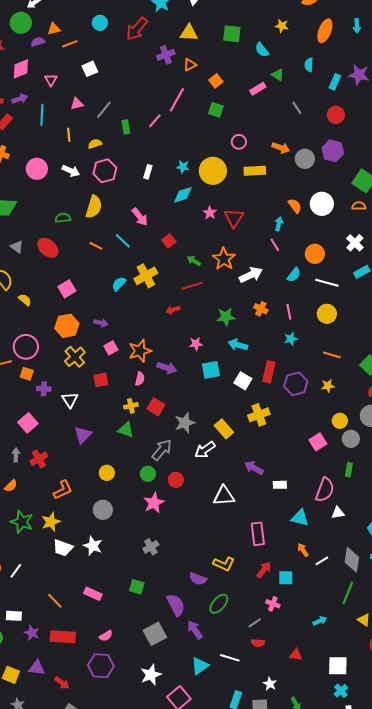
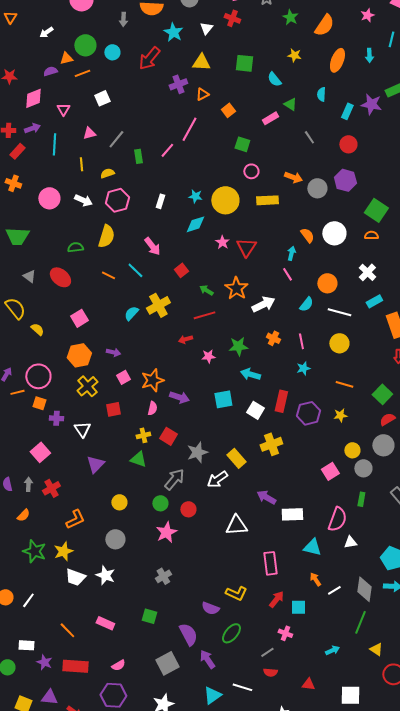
green circle: (21, 23) -> (85, 45), moved
green square: (216, 110) -> (242, 144), moved
pink star: (196, 344) -> (208, 356), moved
white rectangle: (280, 485) -> (292, 514), size x1.5

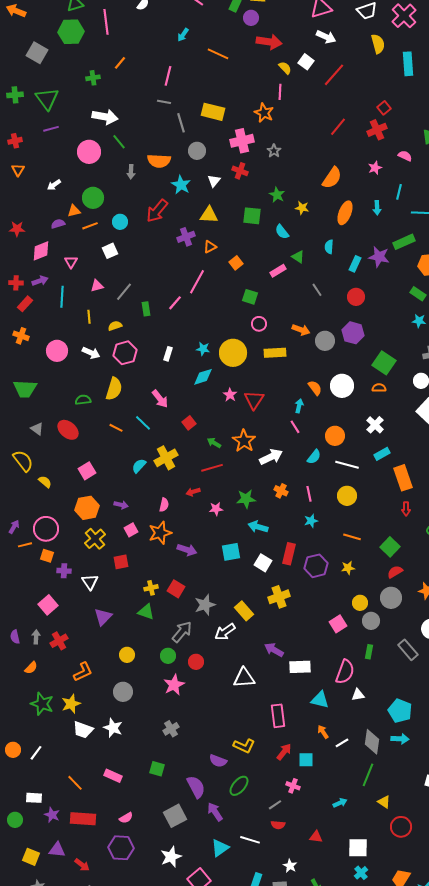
green star: (290, 17) -> (277, 195), moved
cyan circle: (112, 52) -> (120, 222), moved
pink semicircle: (152, 408) -> (164, 505), moved

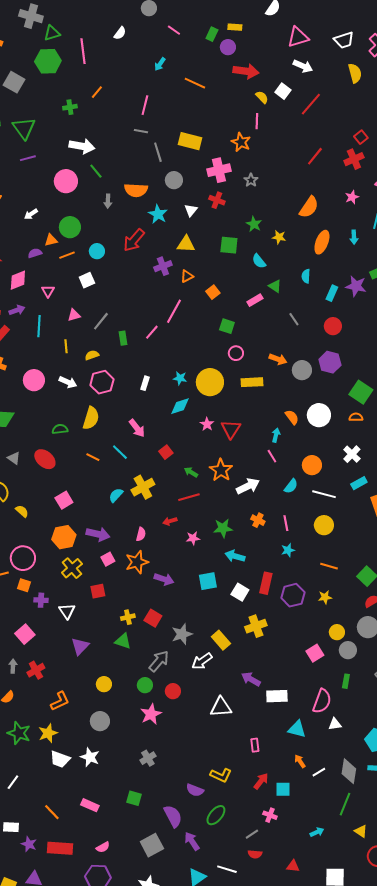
purple arrow: (121, 505) -> (98, 534), size x1.6
pink rectangle: (278, 716) -> (255, 745), size x0.6

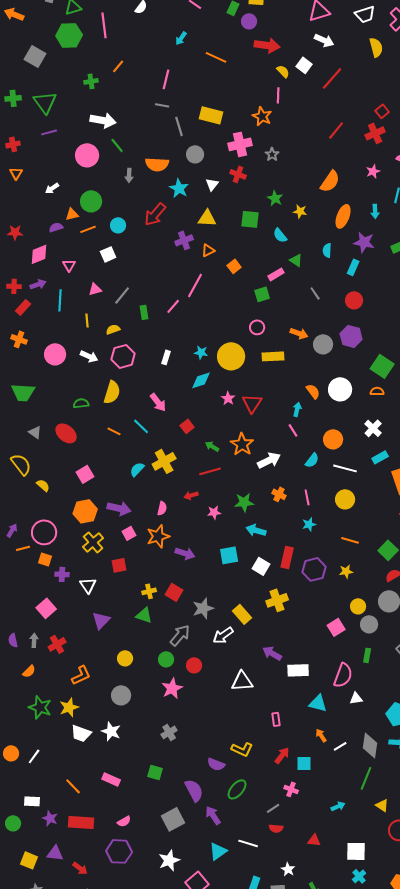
purple star: (356, 286) -> (364, 242), moved
green square: (227, 326) -> (262, 294), moved, turned -35

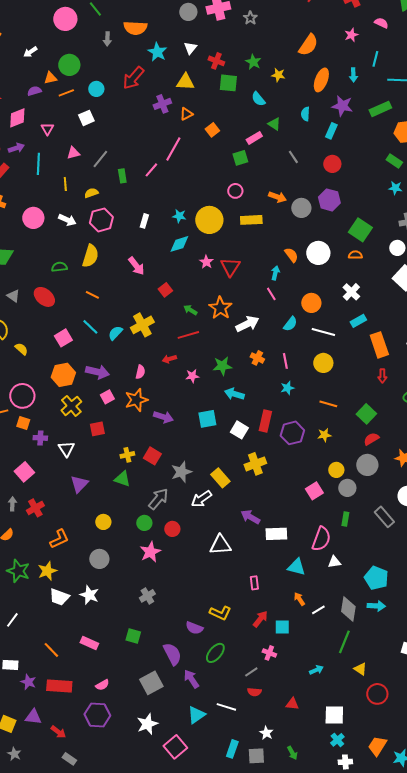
gray circle: (195, 154) -> (188, 12), moved
red cross: (238, 174) -> (216, 61), moved
cyan line: (141, 426) -> (90, 327), moved

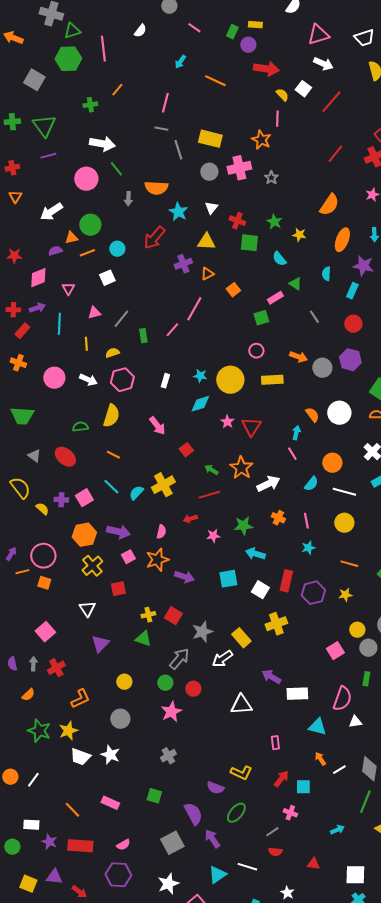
white arrow: (30, 52) -> (51, 212), size x1.6
purple cross: (40, 438) -> (61, 500), moved

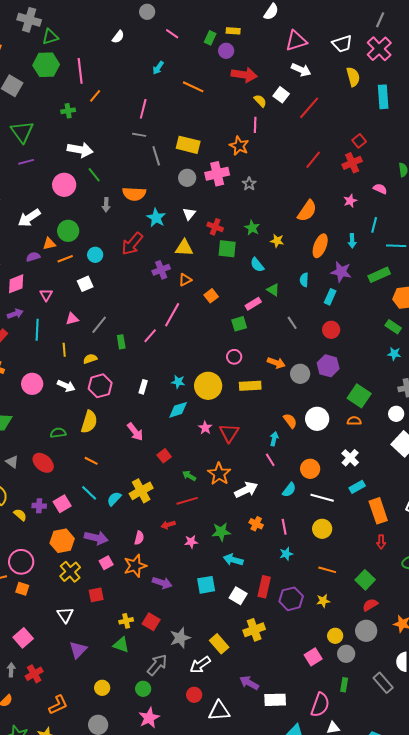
pink line: (103, 49) -> (80, 71), moved
red circle: (193, 689) -> (194, 695), moved

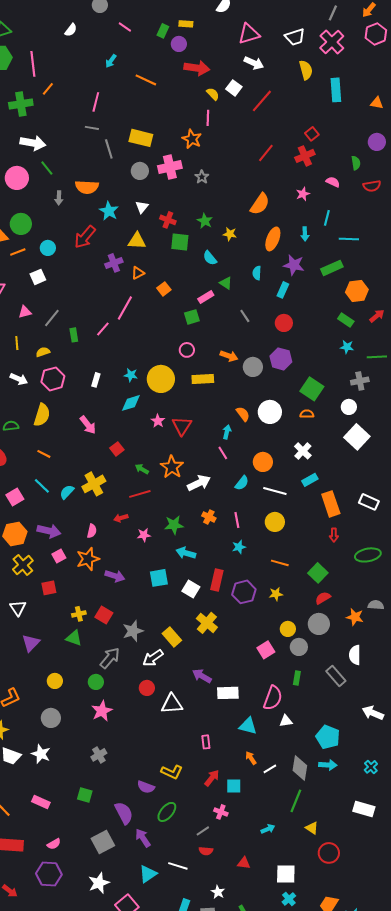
green cross: (68, 111) -> (21, 104), size x1.6
yellow cross: (254, 630) -> (207, 623), turned -30

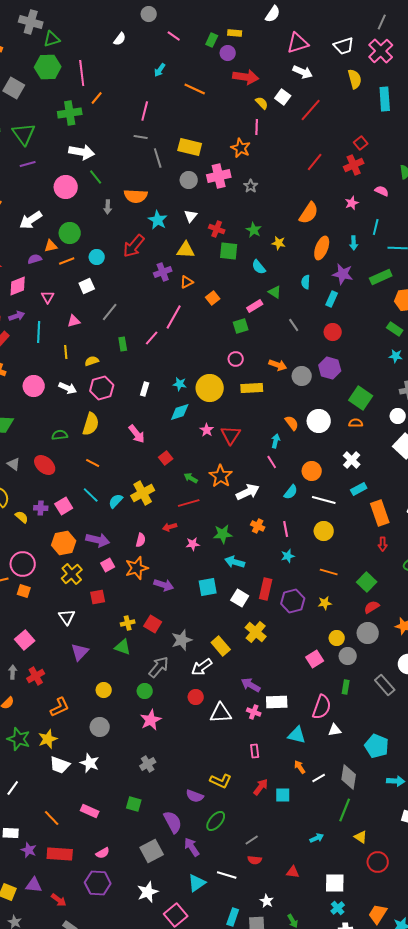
gray line: (52, 318) -> (110, 312), moved
cyan arrow: (328, 765) -> (396, 781), moved
pink cross: (221, 812) -> (254, 712), moved

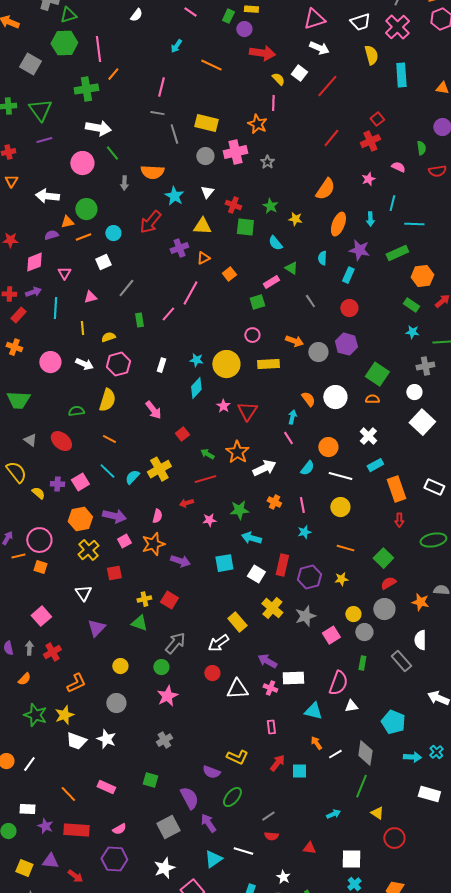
white arrow: (31, 220) -> (47, 196), turned 40
cyan diamond: (180, 412) -> (196, 388), turned -30
gray star: (182, 640) -> (305, 616), moved

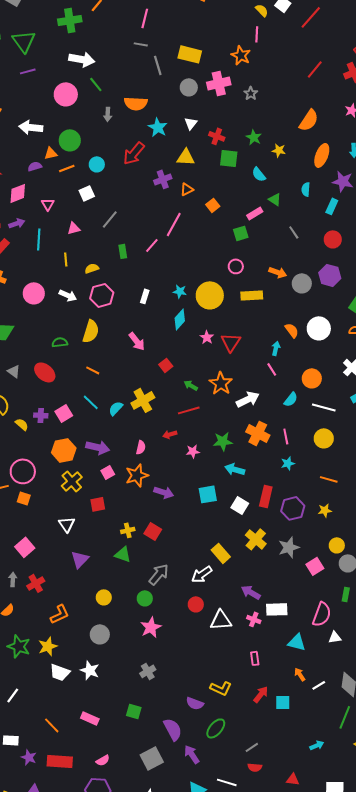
orange cross: (274, 502) -> (258, 433), size x1.6

